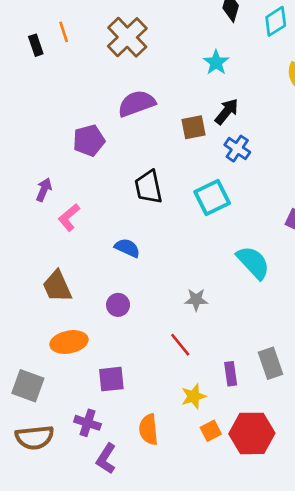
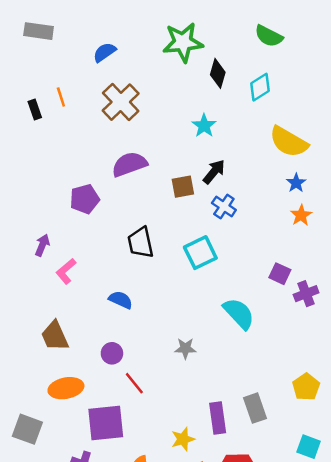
red line: (180, 345) -> (134, 383), moved
purple rectangle: (231, 374) -> (218, 418), size x1.4
purple square: (111, 379) -> (106, 423), size x1.5

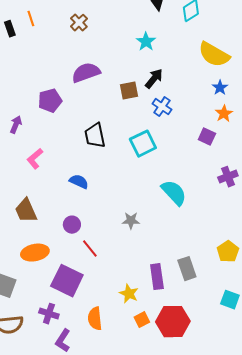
brown cross: (121, 102) -> (79, 23), size x0.6
purple arrow: (42, 245) -> (16, 125), moved
purple square: (280, 274) -> (207, 137), moved
purple square: (106, 423) -> (67, 281), turned 32
yellow star: (183, 439) -> (129, 294), turned -30

